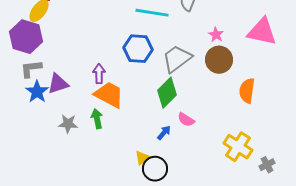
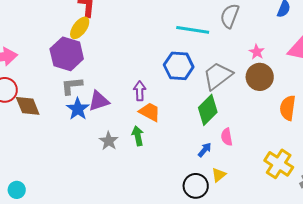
orange trapezoid: (109, 95) -> (150, 112), size x0.7
pink semicircle: (186, 120) -> (227, 137), turned 48
gray star: (68, 124) -> (109, 141), turned 30
yellow triangle: (142, 158) -> (219, 175), moved

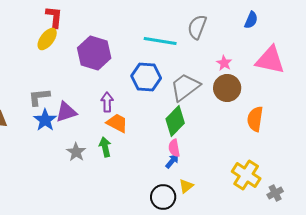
purple hexagon: (67, 54) -> (94, 53), moved
pink semicircle: (227, 137) -> (174, 148), moved

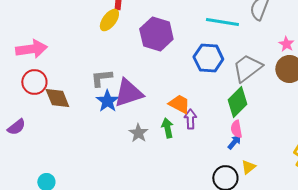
purple arrow: (107, 102) -> (190, 119), moved
purple triangle: (66, 112) -> (128, 93), size x1.4

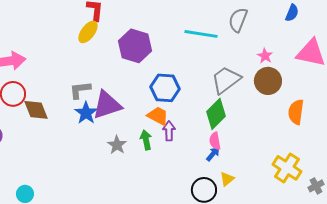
blue hexagon: (208, 58) -> (165, 88), moved

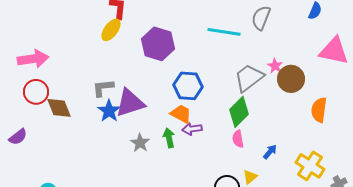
pink star: (265, 56) -> (275, 66), moved
purple arrow: (169, 131) -> (192, 129), turned -96
blue arrow: (213, 154) -> (270, 152), moved

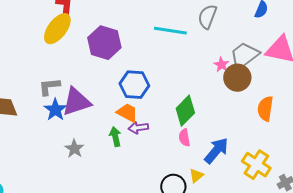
yellow ellipse: (111, 30) -> (57, 29), size x1.4
gray trapezoid: (249, 78) -> (244, 56), moved
gray star: (140, 143) -> (74, 149), moved
blue arrow: (270, 152) -> (216, 151), size x1.8

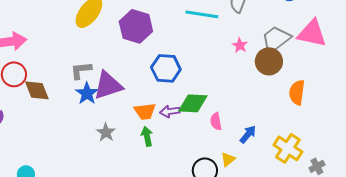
pink star: (221, 65) -> (240, 45), moved
green diamond: (185, 111) -> (193, 103), moved, turned 48
orange trapezoid: (127, 113) -> (145, 111), moved, turned 145
green arrow: (115, 137) -> (147, 136), moved
blue arrow: (216, 151) -> (248, 134), size x0.7

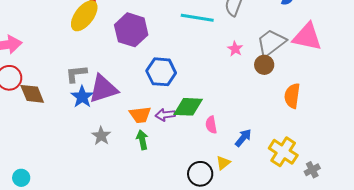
brown circle: (269, 61) -> (264, 65), size x0.7

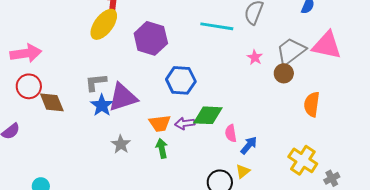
blue arrow: (243, 138) -> (249, 145), moved

